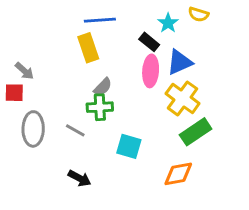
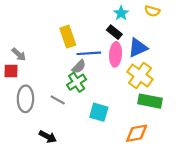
blue line: (100, 20) -> (89, 53), moved
cyan star: (168, 23) -> (121, 13), moved
green cross: (100, 107) -> (77, 82), turned -30
green rectangle: (196, 132) -> (150, 101), turned 45
black arrow: (80, 178) -> (48, 137), moved

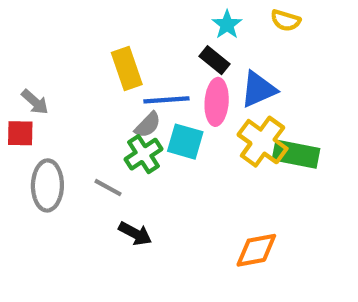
green rectangle: (150, 101) -> (296, 154), moved
cyan square: (99, 112) -> (185, 142), moved
black arrow: (48, 137) -> (135, 234), moved

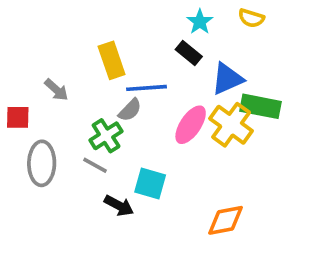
gray arrow: (35, 102) -> (56, 90), moved
pink ellipse: (217, 102) -> (191, 125), moved, turned 30
cyan square: (185, 142) -> (150, 184), moved
green cross: (143, 154) -> (106, 136), moved
green rectangle: (296, 154) -> (260, 106), moved

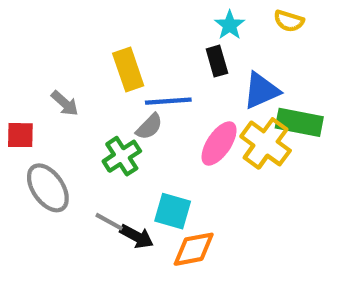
black rectangle: (189, 53) -> (217, 61), turned 35
gray ellipse: (42, 163) -> (48, 188), turned -36
gray line: (95, 165) -> (109, 222), moved
orange diamond: (226, 220) -> (194, 249), moved

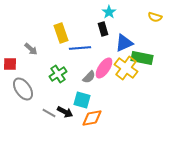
yellow semicircle: (289, 21) -> (155, 17), moved
gray semicircle: (149, 127) -> (89, 77), moved
gray line: (109, 222) -> (49, 113), moved

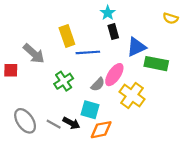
cyan star: (109, 12) -> (108, 13), moved
gray arrow: (31, 49) -> (34, 54), size x1.5
yellow cross: (126, 68) -> (132, 95), moved
gray ellipse: (23, 89) -> (25, 121), moved

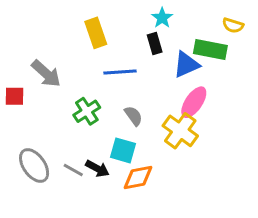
cyan star: (108, 13) -> (162, 18), moved
yellow rectangle: (67, 36) -> (96, 33), moved
green rectangle: (156, 64) -> (210, 49), moved
pink ellipse: (114, 75) -> (194, 102), moved
gray semicircle: (98, 84) -> (134, 116), turned -80

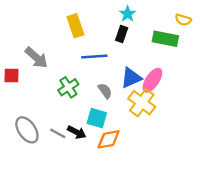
black rectangle: (155, 43) -> (122, 34), turned 35
blue triangle: (186, 65) -> (131, 78), moved

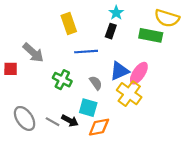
yellow semicircle: (183, 20) -> (167, 18), size x1.6
green cross: (68, 87) -> (62, 80), turned -30

